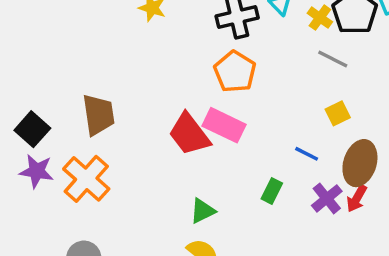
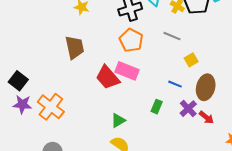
gray line: (333, 59) -> (172, 36), moved
brown trapezoid: (98, 115) -> (75, 47), moved
red arrow: (357, 198) -> (206, 117), moved, turned -77

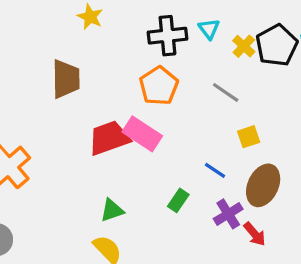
red trapezoid: (108, 77) -> (109, 138), turned 100

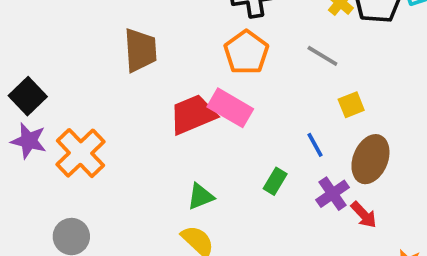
blue line: (215, 170) -> (315, 145), turned 30

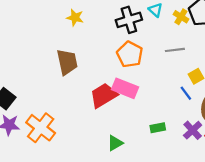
gray line: (322, 56) -> (175, 50), turned -30
blue line: (315, 145) -> (186, 93), moved
green rectangle: (275, 181) -> (158, 128), turned 56

